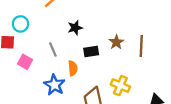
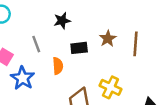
blue star: (54, 85) -> (23, 78), moved

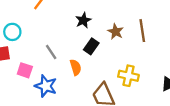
black star: (62, 21) -> (83, 20), moved
black rectangle: (79, 48) -> (91, 46), turned -35

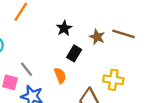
brown line: (142, 31) -> (123, 34), turned -60
gray line: (51, 52) -> (26, 69), moved

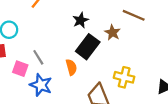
brown line: (123, 34) -> (134, 15), moved
black rectangle: (74, 53) -> (88, 47), size x1.5

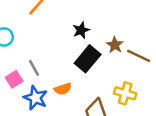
brown line: (134, 15) -> (139, 56), moved
orange semicircle: (71, 67) -> (63, 89), moved, turned 84
pink square: (20, 69) -> (14, 79), turned 35

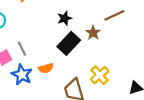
brown line: (139, 56) -> (114, 15), moved, turned -54
yellow cross: (125, 93) -> (100, 75), turned 30

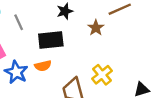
black rectangle: (69, 43) -> (51, 40), moved, turned 40
gray line: (22, 49) -> (19, 22), moved

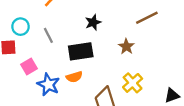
brown star: (96, 28) -> (126, 47), moved

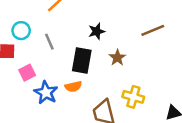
brown star: (126, 47) -> (117, 58), moved
black rectangle: (81, 51) -> (82, 60), turned -75
yellow cross: (133, 83) -> (133, 97), turned -36

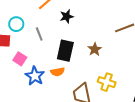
black star: (97, 31) -> (67, 16), moved
pink square: (27, 73) -> (20, 59), turned -32

